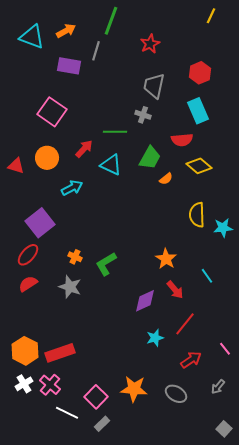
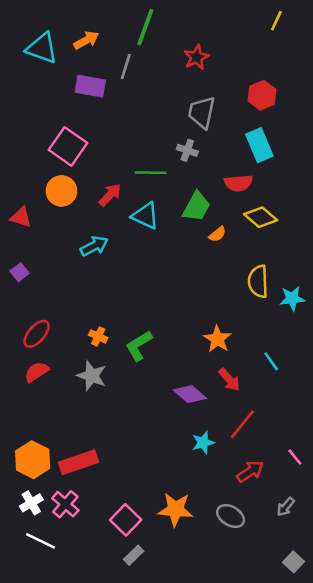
orange circle: (47, 158) -> (61, 191), moved
purple square: (40, 223) -> (20, 272), moved, size x0.5
purple diamond: (145, 301) -> (190, 394), turned 65
white line: (67, 413) -> (41, 541), moved

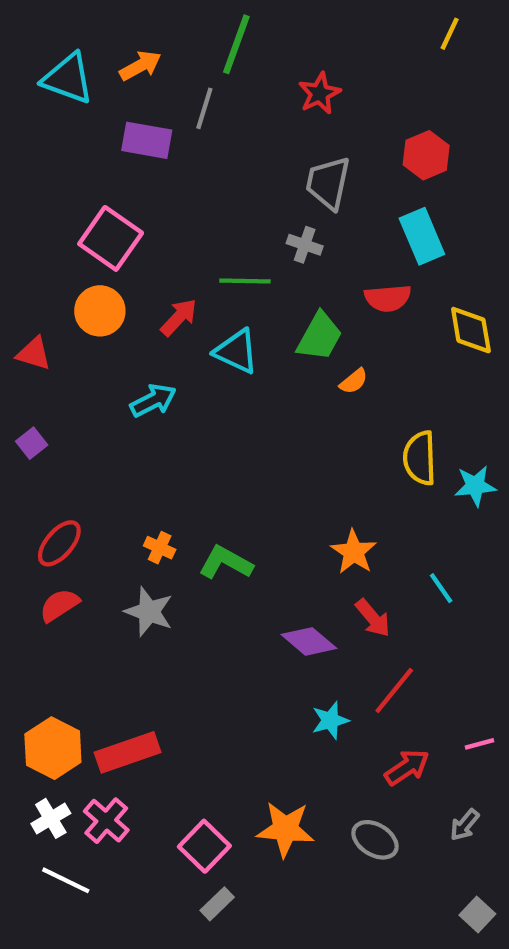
yellow diamond: (261, 217) -> (471, 330), moved, turned 40
green L-shape: (139, 346) -> (226, 563), turned 60
pink line: (295, 457) -> (479, 744), turned -66

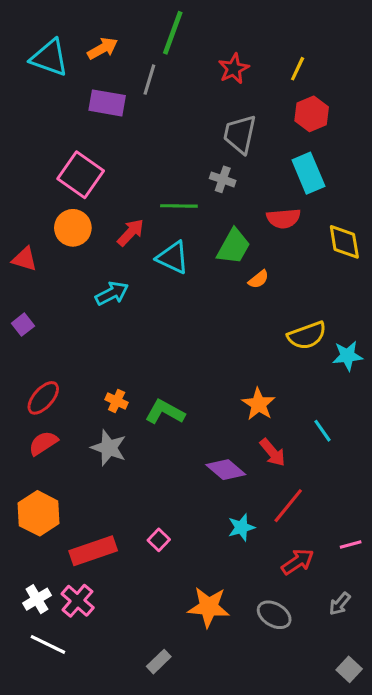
yellow line: (450, 34) -> (298, 69), moved
yellow semicircle: (420, 458) -> (307, 335), turned -108
orange hexagon: (53, 748) -> (39, 513), moved
pink square: (204, 846) -> (159, 540), moved, size x0.6

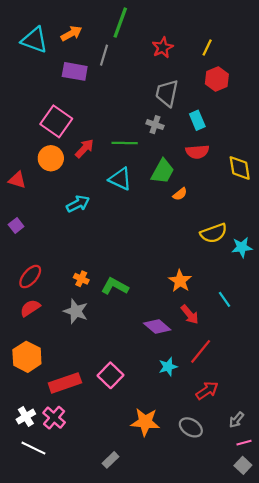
cyan rectangle: (308, 173) -> (197, 120), moved, size x0.7
red arrow: (131, 232) -> (84, 148), moved
pink square: (159, 540) -> (111, 375), size x1.6
pink line: (351, 545) -> (244, 443), moved

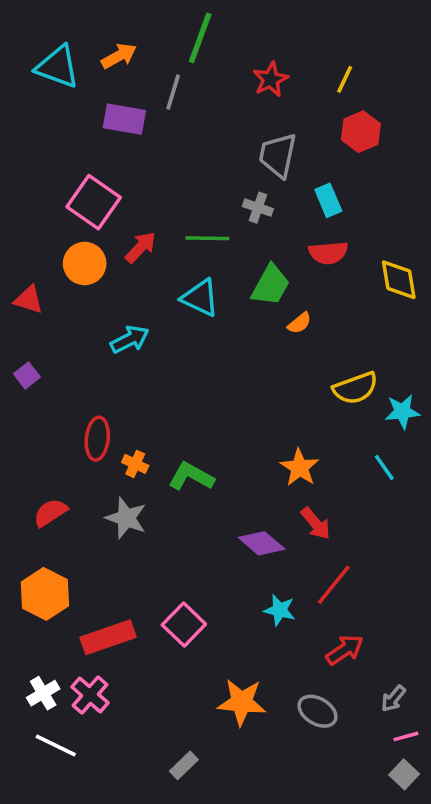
red ellipse: (30, 277) -> (97, 439), moved, turned -35
cyan line: (224, 299) -> (384, 468), moved
cyan star: (168, 367) -> (280, 610), turned 30

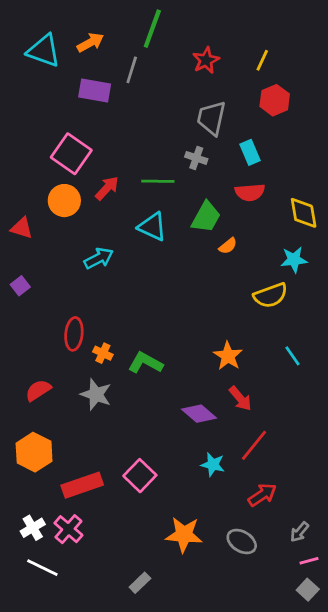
cyan star: (402, 412) -> (294, 260), moved

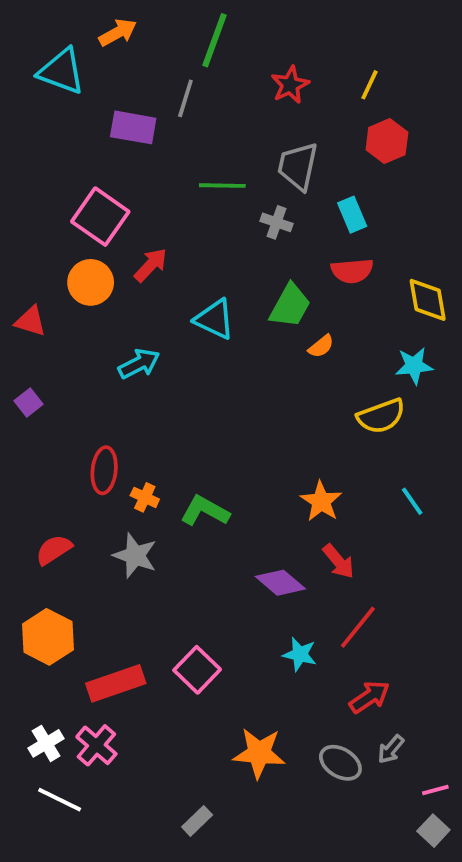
orange arrow: (90, 42) -> (118, 33), moved
green line: (158, 181) -> (222, 186), moved
gray arrow: (299, 532) -> (391, 749), moved

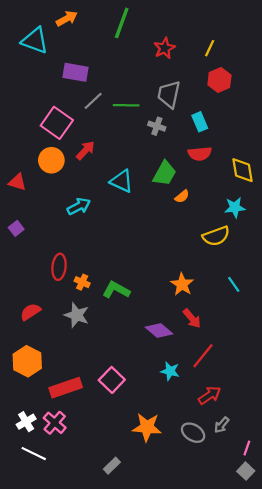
gray line: (185, 98) -> (93, 101), moved, turned 30
pink line: (435, 790) -> (247, 448), turned -56

